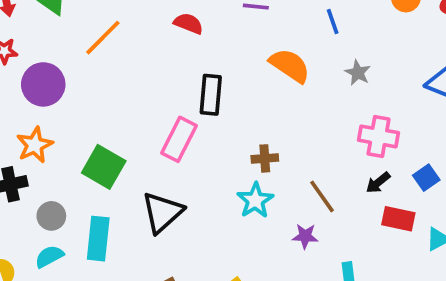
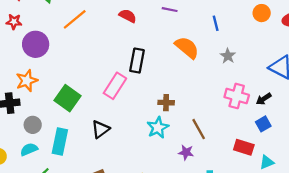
black arrow: (378, 183) -> (264, 99), moved
black triangle: (162, 212) -> (100, 129), size x0.7

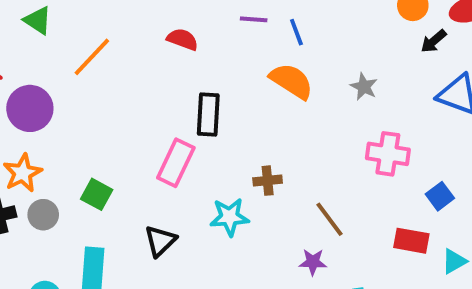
blue line: (216, 23) -> (296, 32), moved
green square: (67, 98) -> (97, 194), size x0.7
black arrow: (264, 99) -> (434, 41), moved
gray circle: (33, 125) -> (43, 215), moved
cyan star: (158, 128) -> (229, 217), moved, turned 30

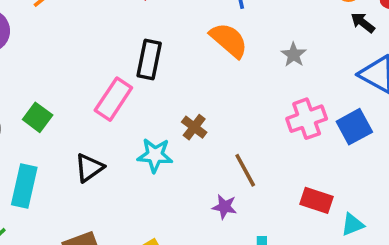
black arrow: (434, 41) -> (363, 23), turned 70
pink cross: (388, 154) -> (307, 119), turned -36
brown cross: (268, 181) -> (194, 127), turned 35
blue square: (440, 196) -> (354, 127), moved, size x1.4

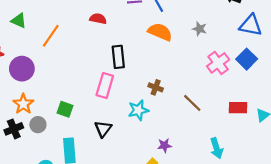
purple star: (225, 207) -> (164, 145), moved

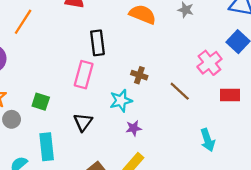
pink cross: (218, 63) -> (209, 63), moved
purple star: (164, 145) -> (134, 128), moved

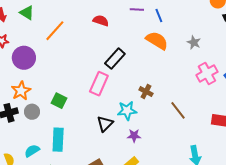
black rectangle: (97, 43) -> (115, 59), turned 40
pink cross: (209, 63) -> (207, 73), moved
black triangle: (83, 122) -> (105, 124), moved

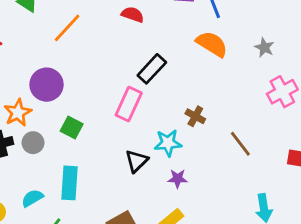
purple circle: (24, 58) -> (47, 85), moved

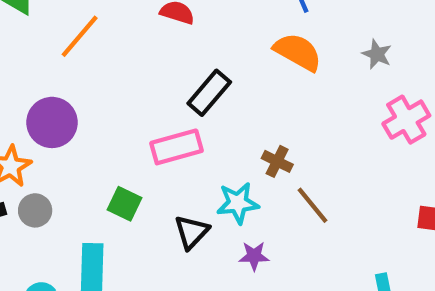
pink rectangle: (129, 104) -> (176, 147), turned 52
green square: (72, 128) -> (125, 204), moved
brown line: (240, 144) -> (312, 205), moved

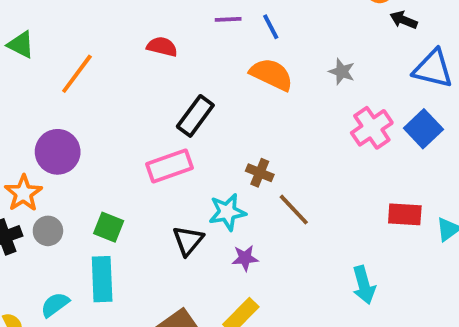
green square: (125, 204) -> (109, 227), moved

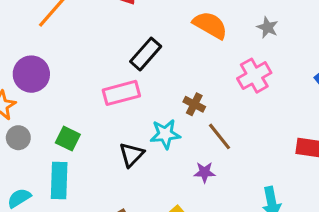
pink cross: (372, 128) -> (254, 76), moved
purple star: (245, 258) -> (205, 172), moved

